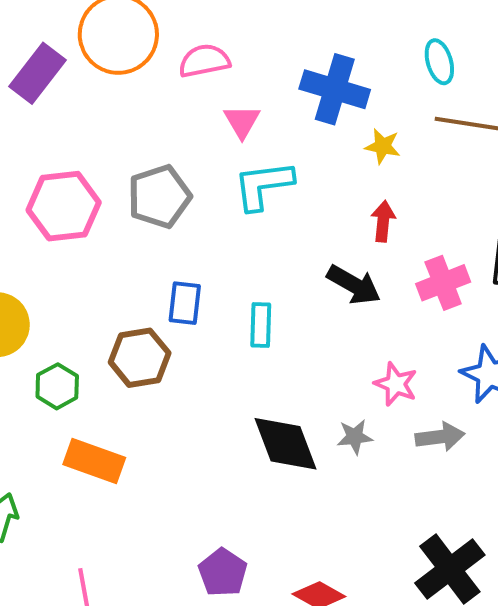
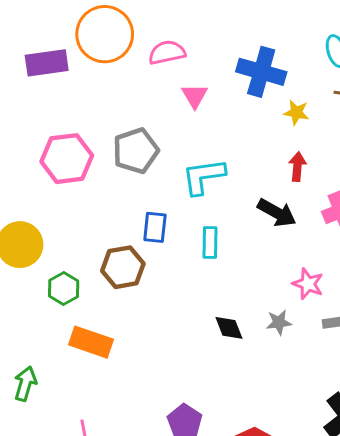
purple rectangle: (37, 73) -> (47, 63), turned 45
cyan L-shape: (263, 185) -> (204, 176), moved
black diamond: (286, 444) -> (229, 328), size x0.6

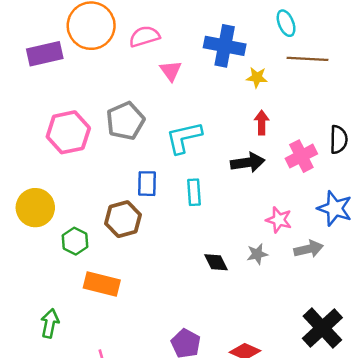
black arrow: (277, 213) -> (248, 162), turned -32

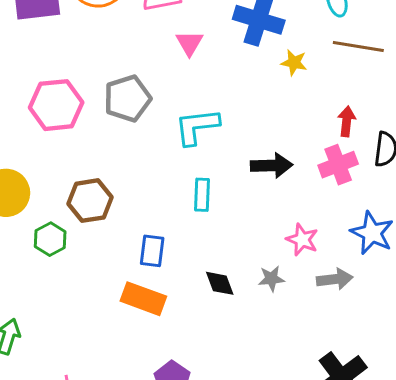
red arrow: (262, 123) -> (347, 121), moved
blue rectangle: (147, 184) -> (152, 251), moved
brown hexagon: (123, 219) -> (90, 201), moved
orange rectangle: (102, 284) -> (143, 299), moved

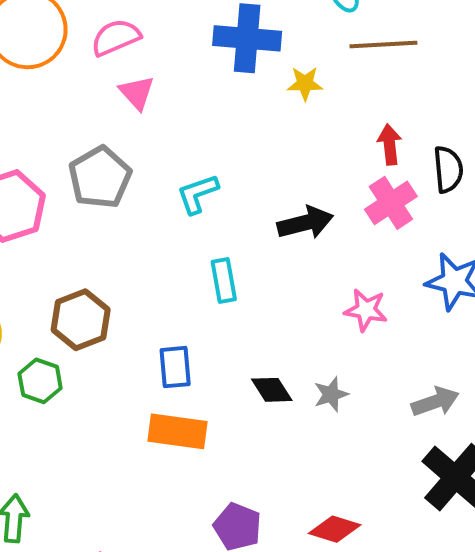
pink triangle: (189, 43) -> (137, 93), moved
cyan L-shape: (197, 127) -> (198, 194), size x0.7
gray star: (271, 279) -> (331, 394), moved
gray arrow: (335, 279) -> (435, 402), moved

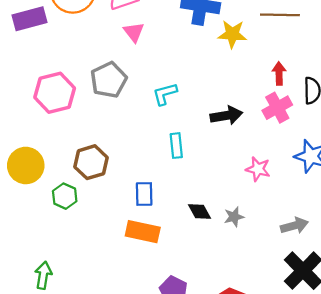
yellow star: (305, 84) -> (232, 34), size x1.4

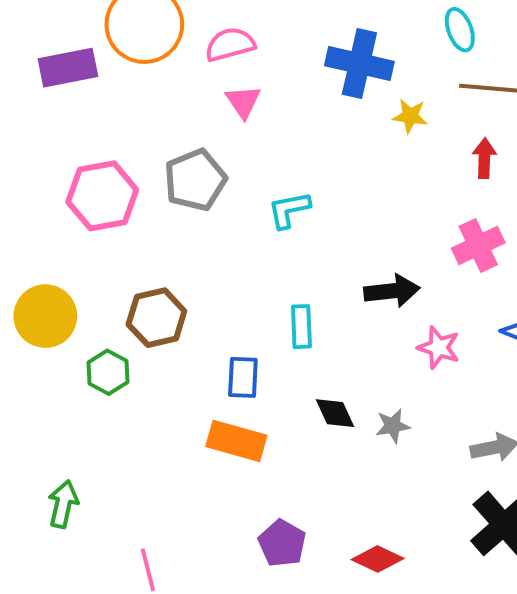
yellow star: (232, 34) -> (410, 116), size x0.7
red arrow: (279, 73) -> (484, 158), moved
black arrow: (226, 115) -> (392, 291), moved
cyan rectangle: (176, 146) -> (301, 327), moved

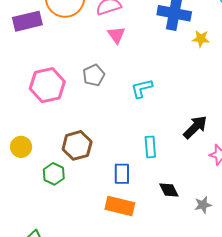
gray pentagon: (195, 180) -> (94, 75), size x0.7
black arrow: (392, 291) -> (195, 127), turned -36
yellow circle: (45, 316) -> (21, 147), size x0.7
gray star: (393, 426) -> (203, 205), moved

